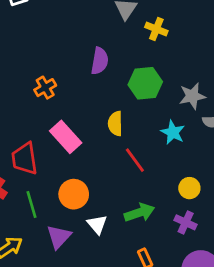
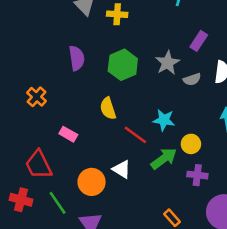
cyan star: (173, 132) -> (164, 120), moved
pink rectangle: (66, 137) -> (68, 134), size x0.6
green arrow: (139, 213) -> (164, 159), moved
white triangle: (97, 224) -> (122, 169), moved

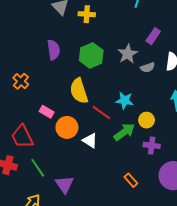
yellow semicircle: (108, 108) -> (79, 91), size x1.4
orange circle: (92, 182) -> (67, 127), moved

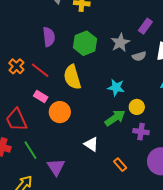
red line: (101, 113) -> (40, 70), moved
white triangle: (90, 141) -> (91, 144), moved

